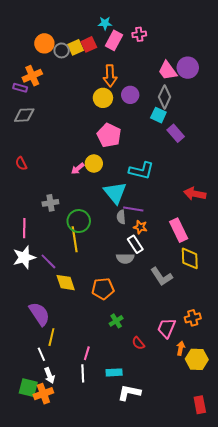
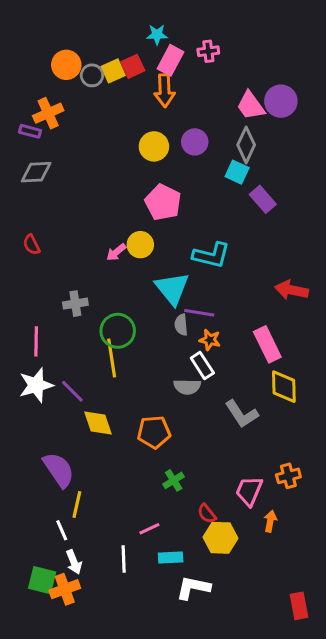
orange arrow: (110, 76) -> (165, 91), moved
pink line: (87, 353) -> (149, 529), moved, turned 48
yellow hexagon: (197, 359) -> (220, 538), moved

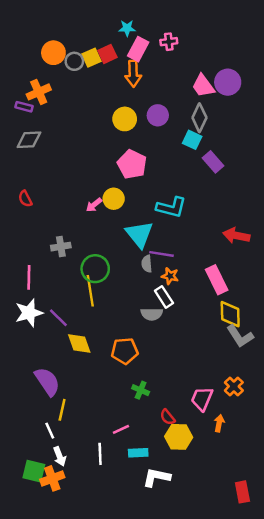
gray L-shape: (242, 414) -> (240, 336), moved
orange cross: (288, 476) -> (234, 386), turned -30
green cross: (174, 480) -> (141, 390), turned -35

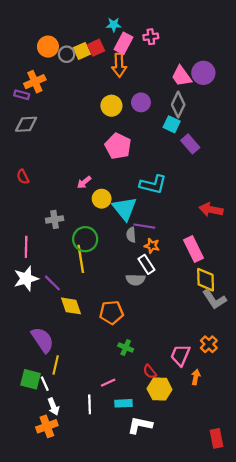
yellow circle: (114, 199) -> (102, 199), moved
green square: (34, 471) -> (30, 379), moved

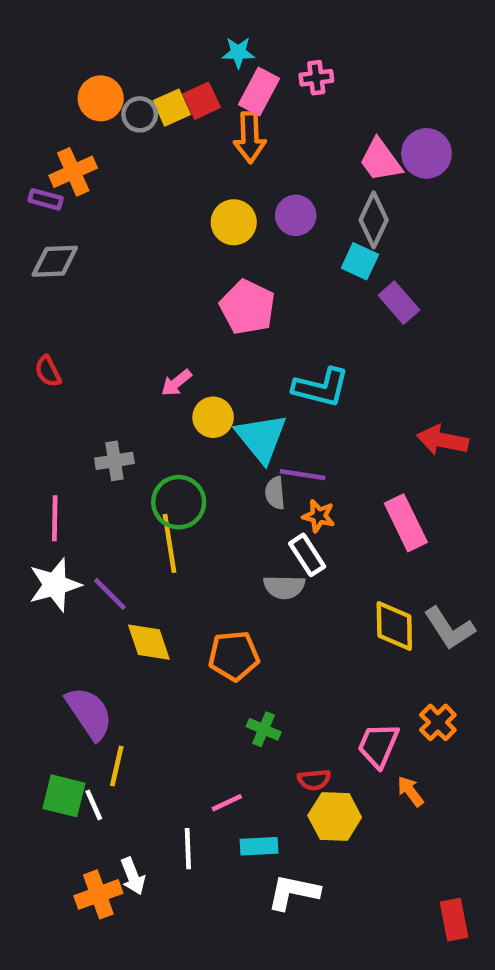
yellow diamond: (206, 280) -> (394, 626), moved
red semicircle: (150, 372) -> (314, 780), turned -56
orange arrow: (196, 377) -> (410, 791), turned -48
white arrow: (53, 407) -> (133, 876), moved

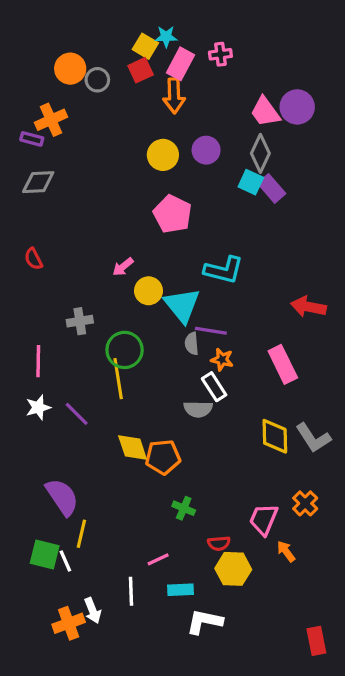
yellow square: (172, 108) -> (145, 46), moved, turned -35
purple rectangle: (399, 303) -> (272, 188), moved
white star: (55, 585) -> (38, 407), size x0.7
yellow diamond: (149, 642) -> (133, 447), moved

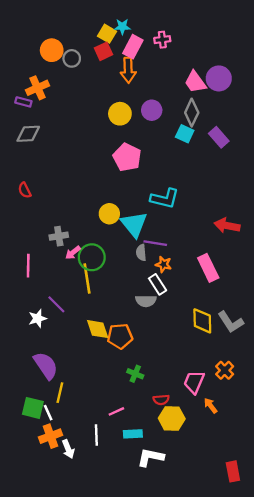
purple rectangle: (272, 188) -> (219, 137), moved
pink arrow: (123, 267) -> (73, 253), moved
white star: (38, 407) -> (38, 318), moved
orange cross: (69, 623) -> (51, 436), moved

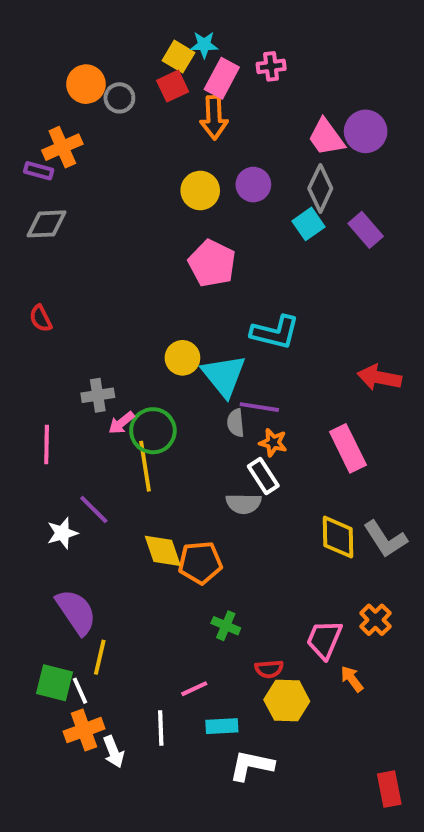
cyan square: (185, 134) -> (308, 224), turned 30

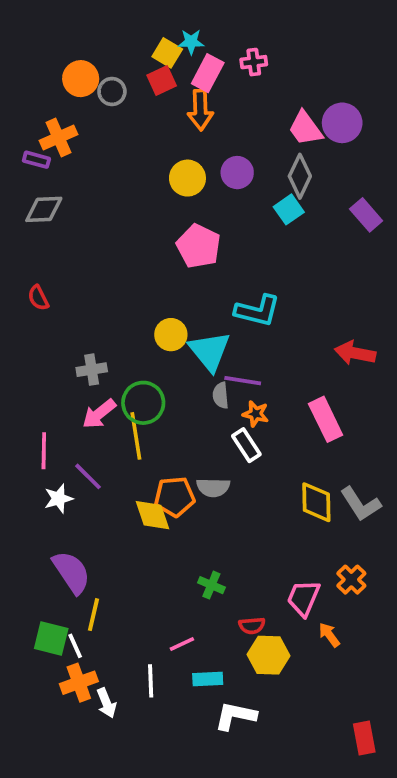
purple rectangle: (366, 230) -> (366, 215), moved
pink arrow: (121, 423) -> (99, 414), moved, size x1.4
pink line: (47, 444) -> (44, 451), moved
gray semicircle: (244, 504) -> (213, 487), moved
orange pentagon: (200, 563) -> (175, 497), moved

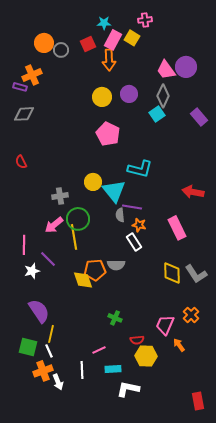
yellow square: (167, 53) -> (132, 38), moved
pink cross: (254, 62) -> (145, 20), moved
gray cross: (92, 370) -> (60, 196), moved
white line: (75, 646) -> (49, 351), moved

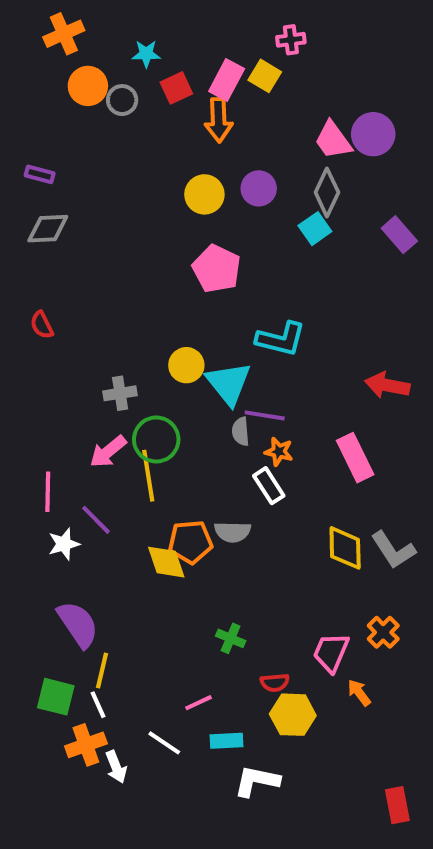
cyan star: (104, 23) -> (146, 54), moved
orange cross: (32, 75) -> (64, 34), moved
white line: (82, 370) -> (164, 743), turned -54

